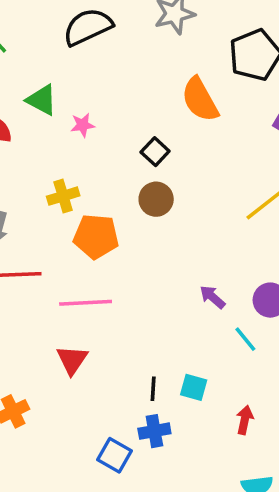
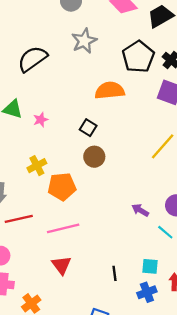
orange semicircle: (200, 100) -> (110, 90), turned 124
cyan square: (194, 387) -> (150, 266), moved
blue cross: (154, 431) -> (147, 292), moved

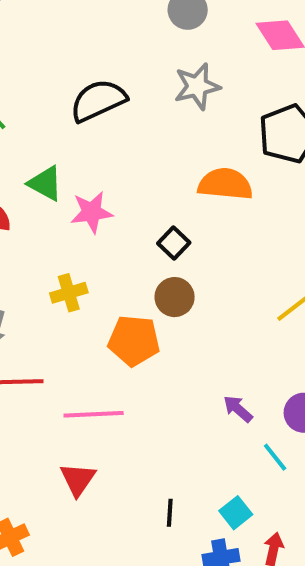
pink star: (41, 120) -> (92, 212), size x1.5
orange pentagon: (62, 187) -> (134, 341), moved
cyan square: (150, 266) -> (236, 513), turned 35

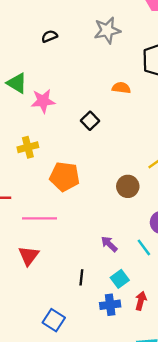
black semicircle: (98, 100) -> (49, 36), size x0.5
orange semicircle: (225, 184) -> (121, 88), size x0.6
brown circle: (175, 297) -> (128, 186), moved
purple arrow: (238, 409) -> (109, 244), moved

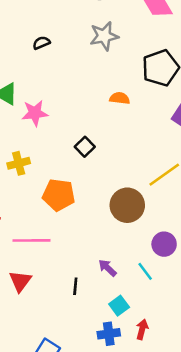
black square: (90, 121) -> (85, 147), moved
brown circle: (128, 186) -> (127, 205), size x1.4
black line: (81, 277) -> (75, 286), moved

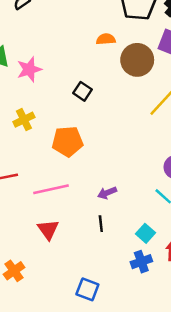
brown circle: (127, 205) -> (137, 60), moved
purple arrow: (107, 268) -> (107, 193), moved, turned -54

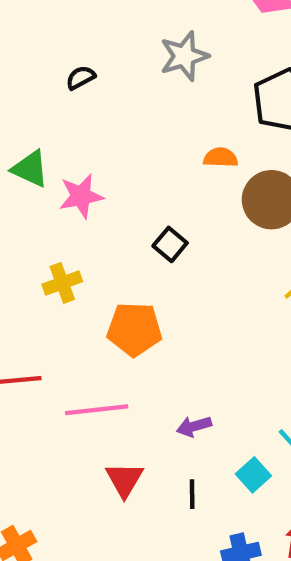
black line: (101, 224) -> (192, 494), moved
red triangle: (48, 230) -> (124, 480), moved
cyan square: (145, 233) -> (253, 475), moved

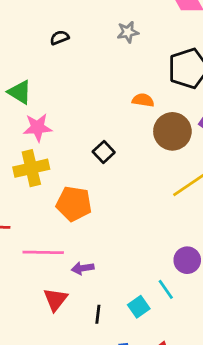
gray star: (184, 56) -> (128, 32), size x0.7
pink star: (81, 196) -> (38, 127), moved
yellow cross: (62, 283) -> (31, 168), size x1.4
purple arrow: (194, 426) -> (83, 268), moved

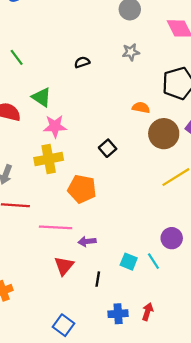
black semicircle: (60, 38) -> (82, 62), moved
cyan square: (139, 307) -> (129, 262), moved, turned -35

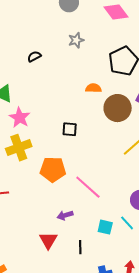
pink star: (55, 126) -> (20, 118), turned -30
black square: (108, 148) -> (70, 129), turned -35
pink line: (56, 227) -> (88, 187), moved, turned 48

